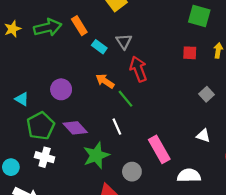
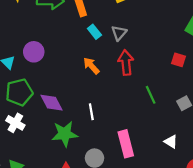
purple circle: (61, 89) -> (34, 52), moved
green line: (126, 99) -> (151, 95), moved

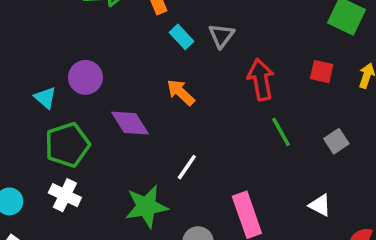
red arrow: (126, 63) -> (261, 80), moved
purple diamond: (51, 103) -> (130, 123), moved
white line: (91, 112) -> (187, 167), turned 49

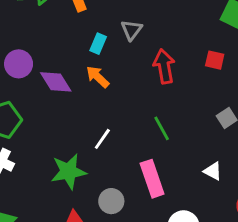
cyan rectangle: (181, 37) -> (98, 44), moved, turned 66
purple diamond: (130, 123) -> (56, 82), moved
green line: (281, 132) -> (162, 128), moved

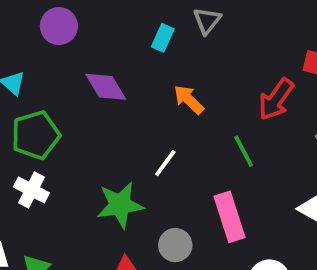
purple circle: (19, 64) -> (59, 26), moved
red arrow: (164, 66) -> (276, 99), moved, turned -136
orange arrow: (98, 77) -> (189, 100), moved

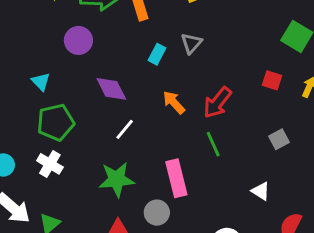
red arrow: (276, 99) -> (217, 102), moved
white line: (165, 163) -> (125, 129), moved
pink rectangle: (230, 217) -> (176, 178), moved

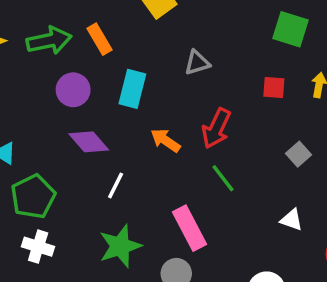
purple circle: (78, 40) -> (73, 90), moved
gray triangle: (191, 43) -> (197, 63), moved, turned 45
cyan rectangle: (157, 54) -> (132, 89), size x1.5

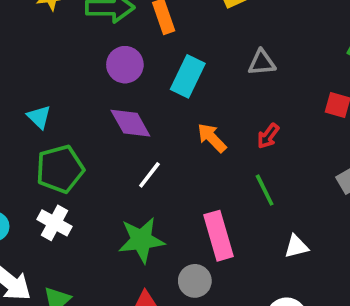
red arrow: (216, 128) -> (268, 136), size x0.6
white triangle: (291, 220) -> (296, 246), moved, turned -45

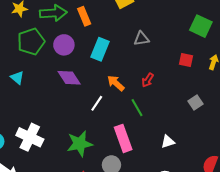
green pentagon: (60, 169) -> (31, 42), moved
white line: (149, 175) -> (97, 103), moved
green line: (265, 190) -> (137, 108), moved
white cross: (54, 223) -> (30, 137), size x1.4

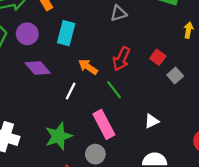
gray triangle: (141, 39) -> (119, 13), moved
red square: (186, 60) -> (158, 57), moved, turned 32
red arrow: (148, 80) -> (121, 59), size x1.5

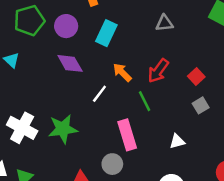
gray square: (175, 76) -> (201, 105), moved
green star: (58, 136) -> (63, 129), moved

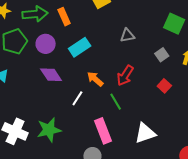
cyan rectangle: (106, 33) -> (80, 47), turned 35
red square: (196, 76) -> (164, 86), moved
gray square: (201, 105) -> (162, 55), moved
white triangle: (177, 141) -> (145, 133), size x1.6

